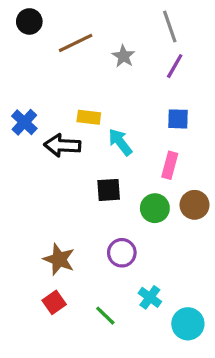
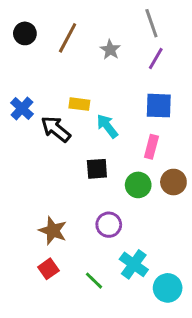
black circle: (29, 21) -> (25, 33), moved
brown line: (76, 43) -> (68, 38), turned -36
blue square: (178, 119) -> (159, 106), size x1.4
black arrow: (62, 145) -> (56, 129), turned 36
cyan cross: (150, 297) -> (134, 264), size x1.4

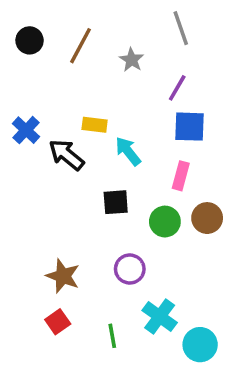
purple line: (156, 58) -> (177, 88), moved
green line: (94, 281) -> (112, 336), turned 36

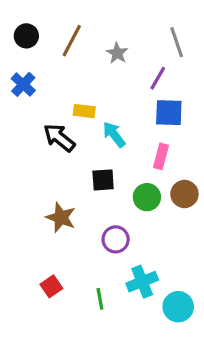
gray line: (181, 28) -> (177, 42), moved
blue cross: (26, 130) -> (23, 84), moved
brown star: (63, 276) -> (61, 217), moved
cyan cross: (160, 316) -> (142, 282), turned 32

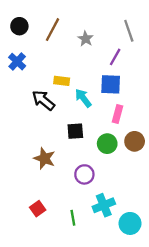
blue square: (169, 113) -> (111, 84), moved

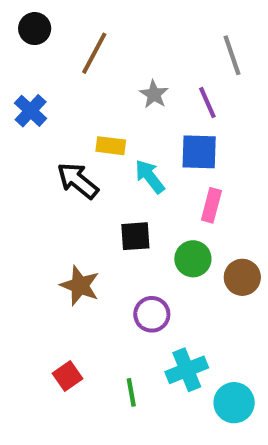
black circle: (19, 26) -> (35, 29), moved
gray star: (86, 39) -> (154, 94), moved
purple line: (115, 57) -> (207, 103), turned -54
brown circle: (135, 141) -> (242, 277), moved

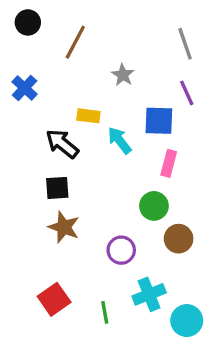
purple line: (207, 103) -> (187, 93), moved
black square: (135, 236) -> (57, 188), moved
brown circle: (242, 277) -> (179, 239), moved
red square: (68, 376) -> (54, 299), size x1.4

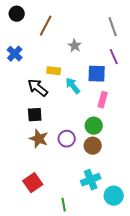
brown circle: (179, 239) -> (93, 146), moved
purple circle: (121, 250) -> (67, 139), moved
green line: (105, 312) -> (64, 205), moved

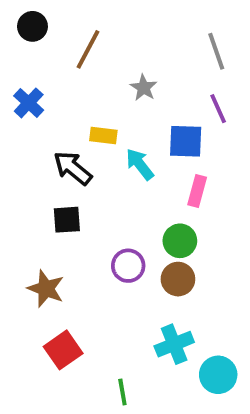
brown star: (39, 139) -> (46, 289), moved

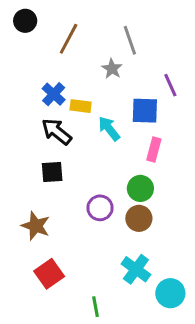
gray line: (216, 51) -> (130, 40), moved
blue cross: (29, 103) -> (54, 94), moved
cyan cross: (174, 344) -> (136, 269), turned -32

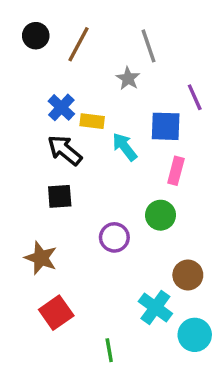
black circle: (25, 21) -> (36, 36), moved
brown circle: (139, 218) -> (188, 275), moved

